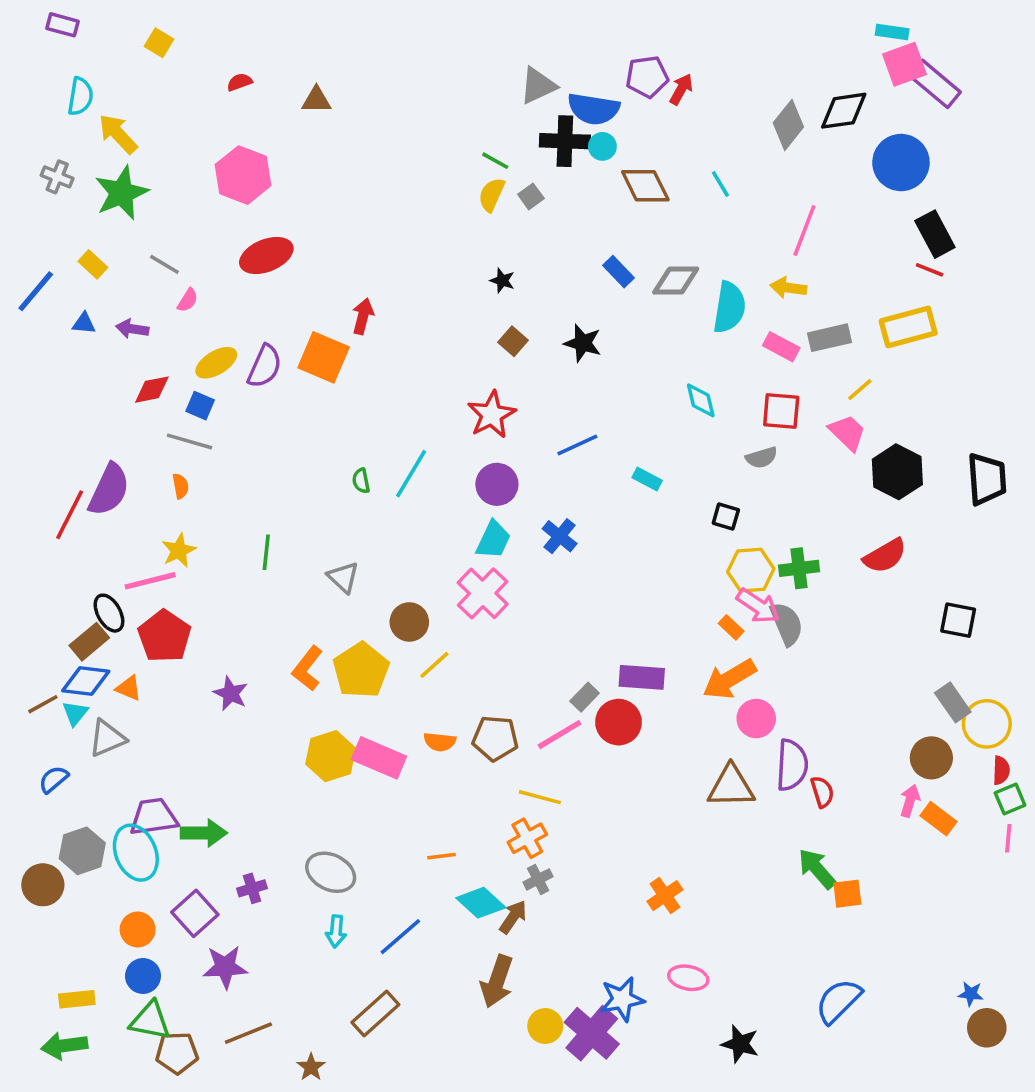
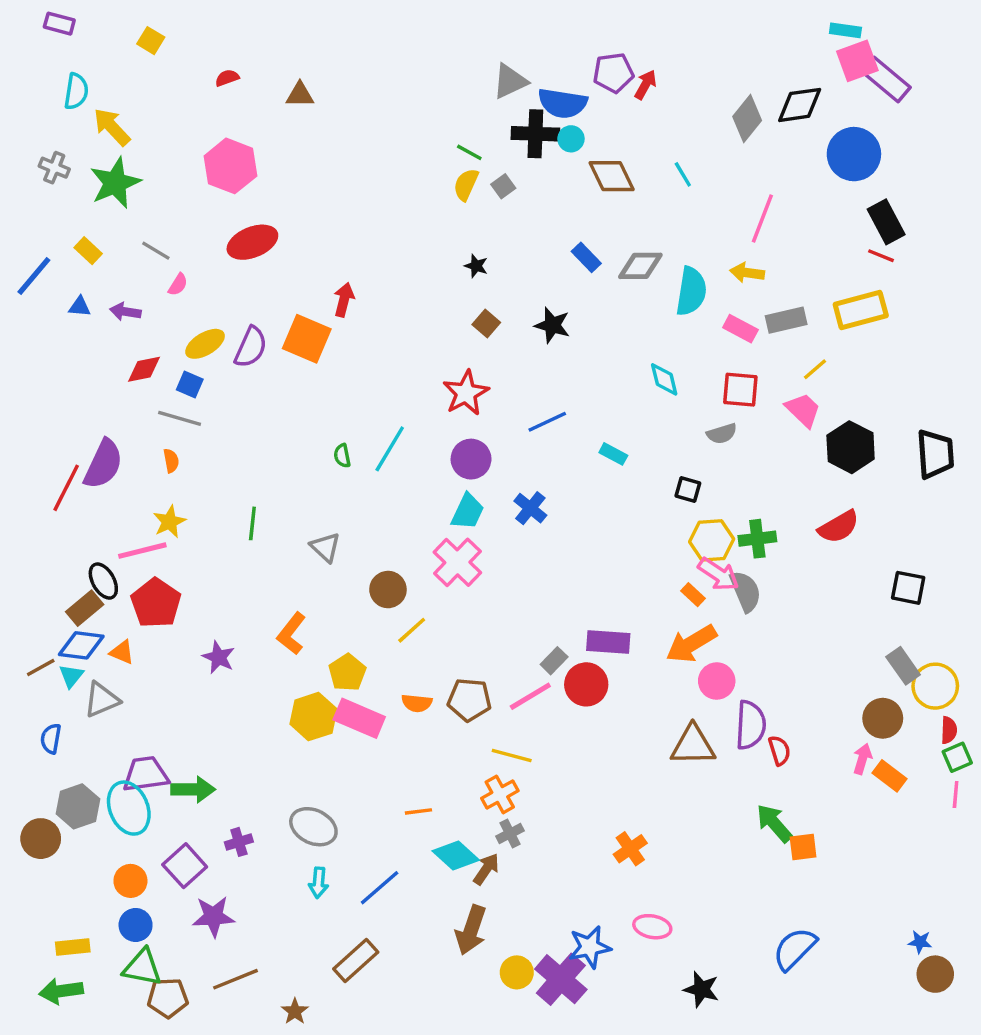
yellow pentagon: (361, 670) -> (347, 673), moved, size x0.7
blue semicircle: (54, 779) -> (51, 739), turned -40

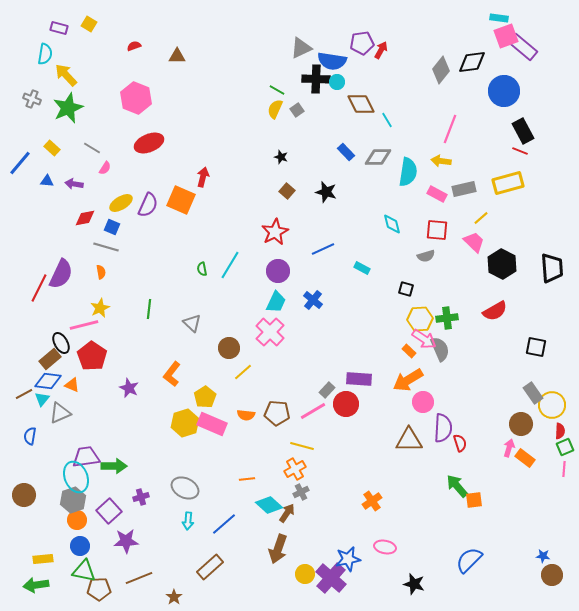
purple rectangle: (59, 24) -> (59, 28), moved
cyan line: (683, 174) -> (387, 120), moved
gray hexagon: (78, 806) -> (73, 500), moved

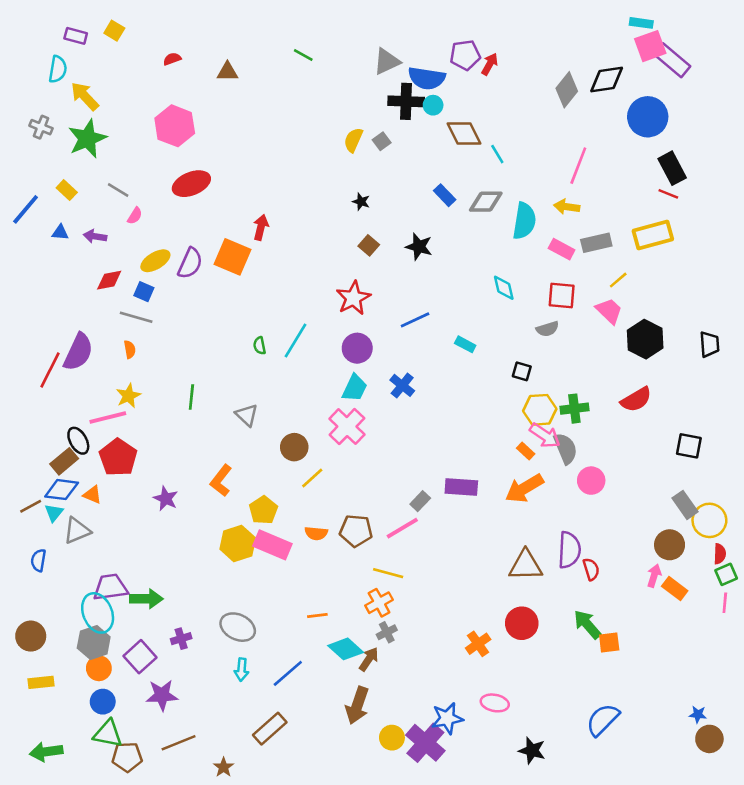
green line: (277, 90) -> (303, 55), moved
black trapezoid: (552, 268) -> (709, 344), size x0.7
pink circle: (423, 402) -> (591, 481), moved
red circle: (346, 404) -> (522, 623), moved
yellow rectangle: (43, 559) -> (41, 682), moved

